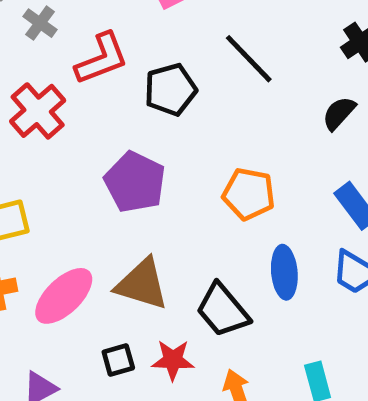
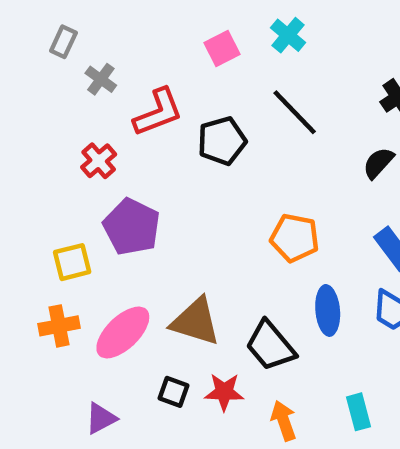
red cross: (38, 111) -> (99, 161), size x0.7
purple pentagon: (135, 182) -> (132, 227), moved
black square: (118, 360) -> (174, 392), turned 36

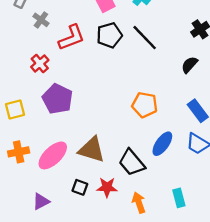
black pentagon: (222, 141) -> (109, 35), moved
yellow square: (72, 262) -> (15, 109), moved
blue ellipse: (328, 310) -> (162, 144), turned 40

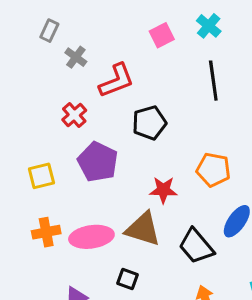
black pentagon: (109, 35) -> (149, 123), moved
black line: (145, 38) -> (213, 81), turned 36
pink ellipse: (53, 155) -> (91, 237), turned 36
red star: (107, 187) -> (163, 190), moved

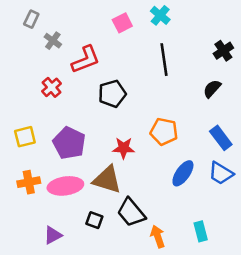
purple pentagon: (98, 162) -> (69, 143), moved
black trapezoid: (196, 246) -> (131, 212), moved

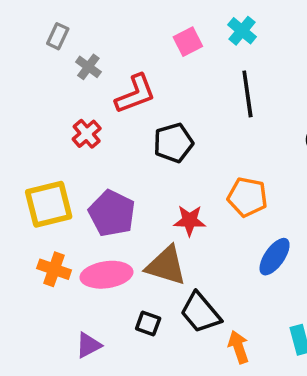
yellow square: (25, 137) -> (49, 204), size x1.5
orange cross: (29, 182) -> (54, 269), turned 30

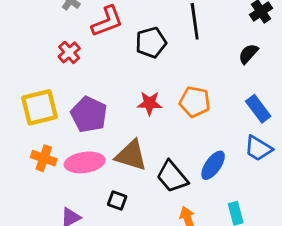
black pentagon: (173, 143) -> (151, 43), moved
red star: (190, 220) -> (150, 103), moved
blue ellipse: (275, 257) -> (213, 165), moved
black trapezoid: (200, 313) -> (172, 177), moved

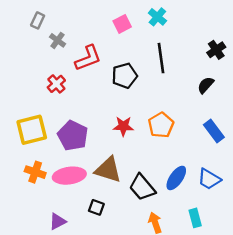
orange pentagon: (195, 102) -> (161, 125), turned 30
blue trapezoid: (258, 148) -> (209, 179), moved

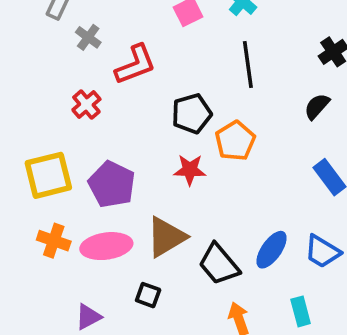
black pentagon: (125, 76) -> (192, 114), moved
orange pentagon: (161, 125) -> (235, 141), moved
brown triangle: (108, 170) -> (166, 237), turned -48

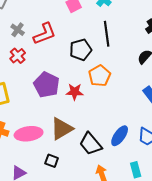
gray cross: (88, 37) -> (18, 30), moved
black pentagon: (192, 114) -> (81, 50), moved
purple pentagon: (112, 184) -> (47, 85), moved

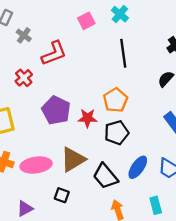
gray cross: (18, 30) -> (24, 35), moved
black pentagon: (81, 50) -> (117, 133), moved

